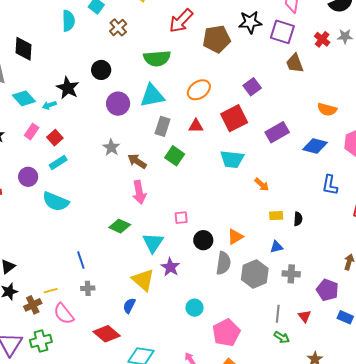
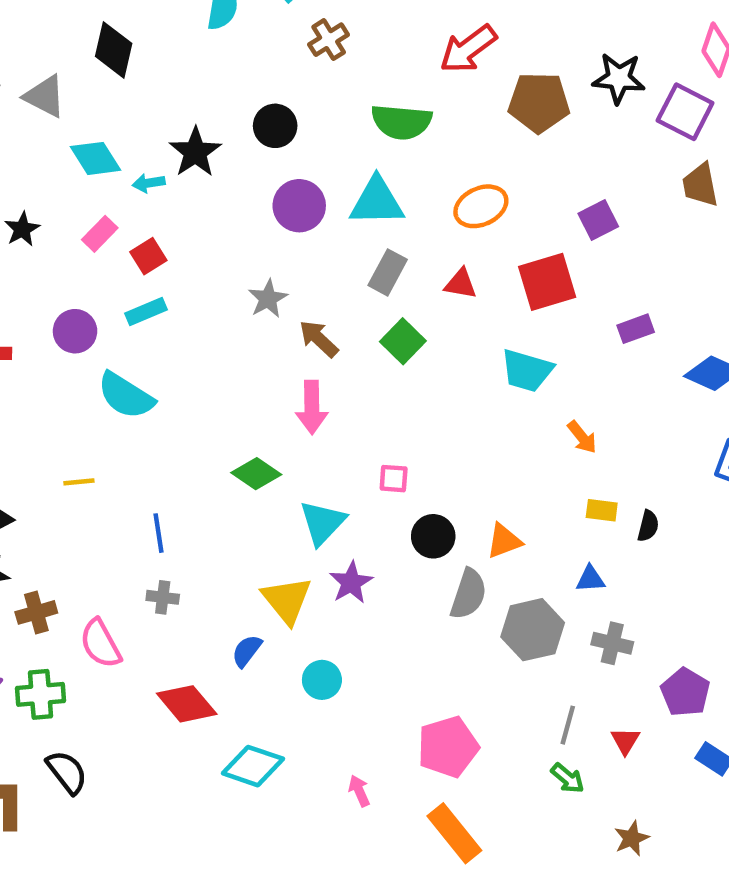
purple rectangle: (277, 132) -> (636, 329), size x0.7
yellow line: (51, 291) -> (79, 482), moved
cyan circle: (195, 308) -> (322, 680), moved

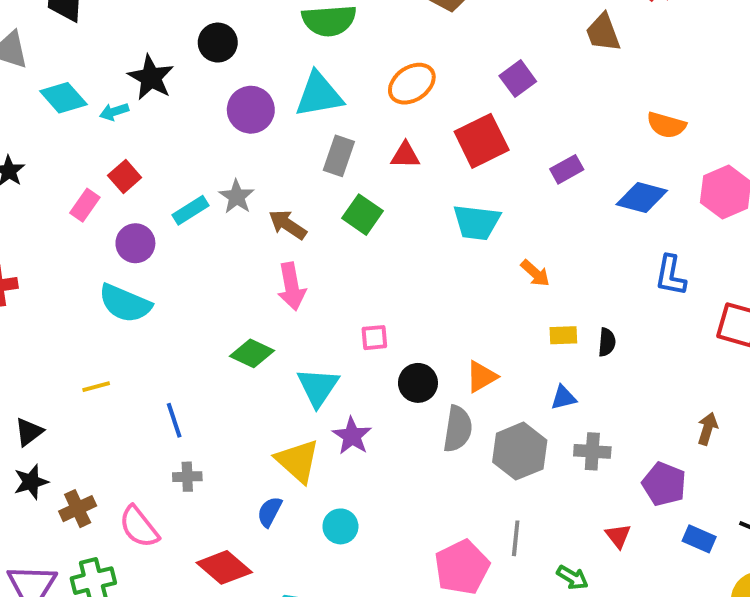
pink rectangle: (100, 234) -> (85, 205), moved
cyan rectangle: (146, 312) -> (190, 210), moved
purple circle: (75, 331) -> (135, 243), moved
gray line: (568, 725) -> (516, 538), moved

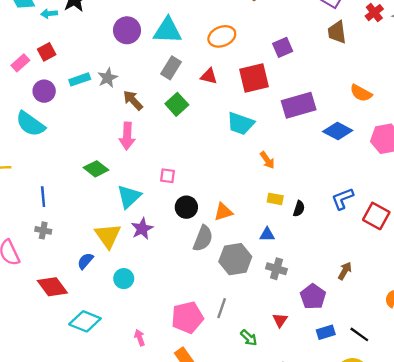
purple rectangle: (567, 169) -> (299, 105), size x1.8
blue L-shape: (671, 275) -> (343, 199), moved, turned 45
blue rectangle: (699, 539) -> (326, 332), turned -54

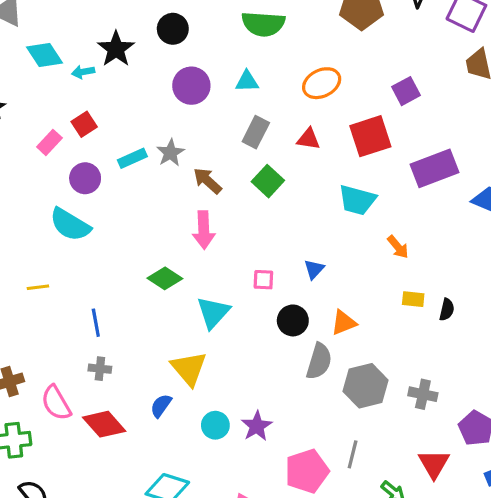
cyan triangle: (168, 31) -> (247, 81), size x0.6
purple star: (142, 229) -> (257, 426), moved
blue triangle: (267, 234) -> (314, 269), moved, turned -42
red diamond: (52, 287) -> (104, 424), moved
red triangle: (280, 320) -> (434, 464), size x1.5

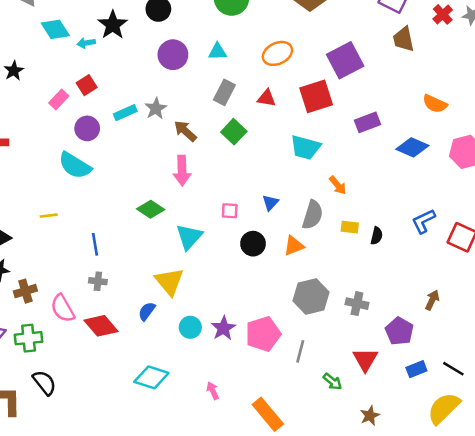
purple square: (406, 91) -> (345, 60), size x1.6
purple rectangle: (434, 168) -> (368, 122), size x0.7
gray semicircle: (319, 361) -> (313, 215), moved
pink pentagon: (307, 471) -> (263, 334), moved

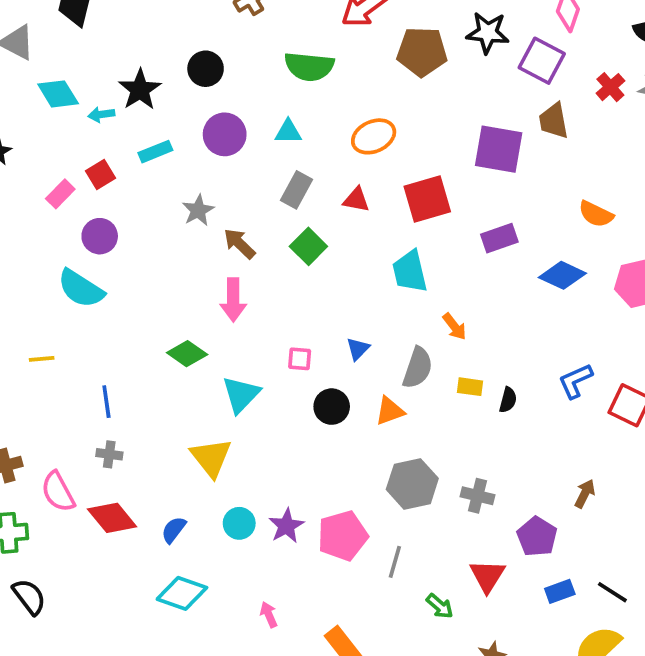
purple square: (345, 60) -> (499, 149), moved, turned 36
cyan rectangle: (125, 113) -> (155, 152), moved
cyan trapezoid: (305, 147) -> (410, 271), turned 60
blue semicircle: (147, 311) -> (174, 530), moved

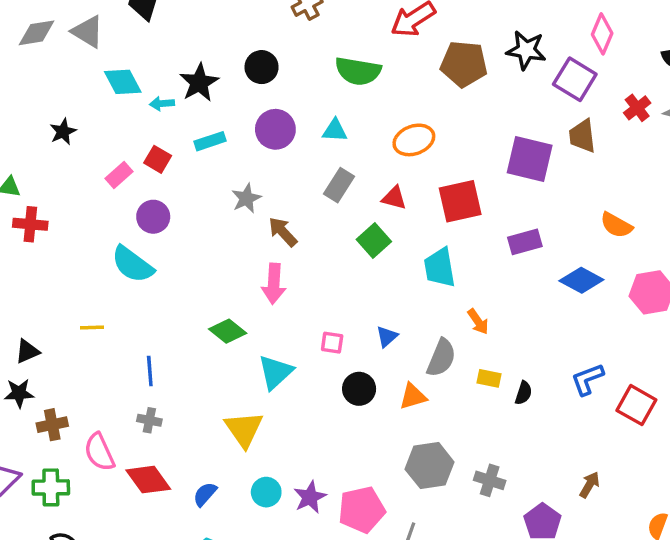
red square: (101, 174) -> (158, 159), turned -32
green square: (308, 246) -> (374, 240), moved

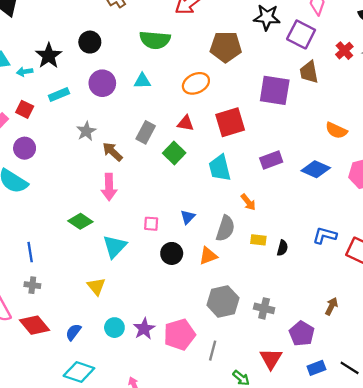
brown pentagon: (464, 64) -> (226, 47), moved
gray rectangle: (339, 185) -> (146, 132), moved
purple rectangle: (525, 242) -> (271, 160), moved
blue L-shape: (587, 379) -> (325, 235), turned 40
yellow triangle: (244, 429) -> (96, 286), size x0.7

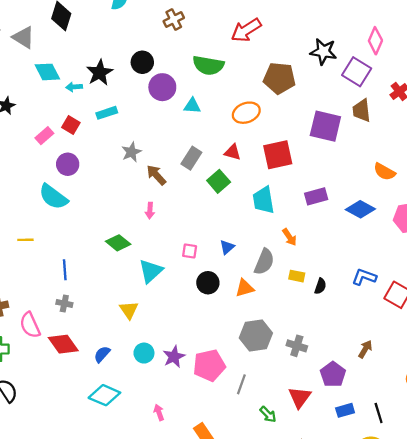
purple circle: (102, 83) -> (162, 87), moved
pink arrow: (109, 187) -> (150, 211), size x0.6
black line: (350, 368) -> (379, 413), turned 36

